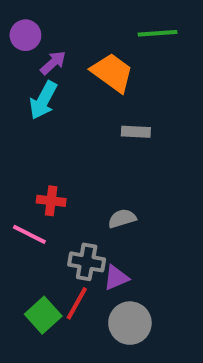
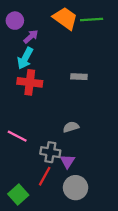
orange trapezoid: (112, 73) -> (65, 18), moved
red cross: (51, 201) -> (30, 82), moved, size x1.5
purple triangle: (116, 278) -> (68, 161), turned -35
green square: (43, 315) -> (18, 194), moved

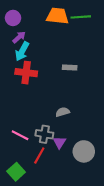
orange trapezoid: (65, 18) -> (57, 16), turned -30
purple arrow: (31, 37) -> (19, 37), moved
pink line: (17, 136) -> (20, 135), moved
gray circle: (76, 188) -> (84, 151), moved

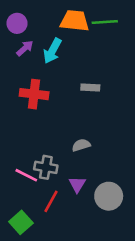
cyan arrow: (22, 51) -> (52, 51), moved
gray cross: (44, 134) -> (46, 167), moved

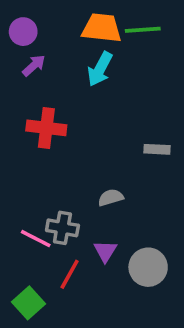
cyan arrow: (52, 51) -> (100, 69), moved
gray rectangle: (90, 87) -> (157, 149), moved

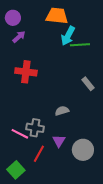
green line: (143, 30) -> (80, 45), moved
cyan arrow: (100, 69) -> (68, 36), moved
gray rectangle: (157, 149) -> (88, 84), turned 48

